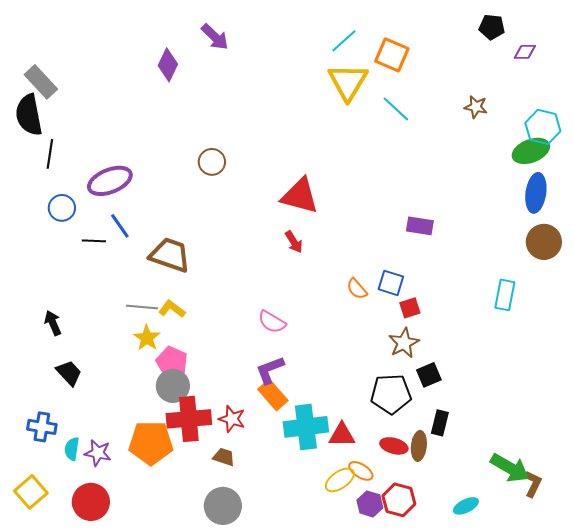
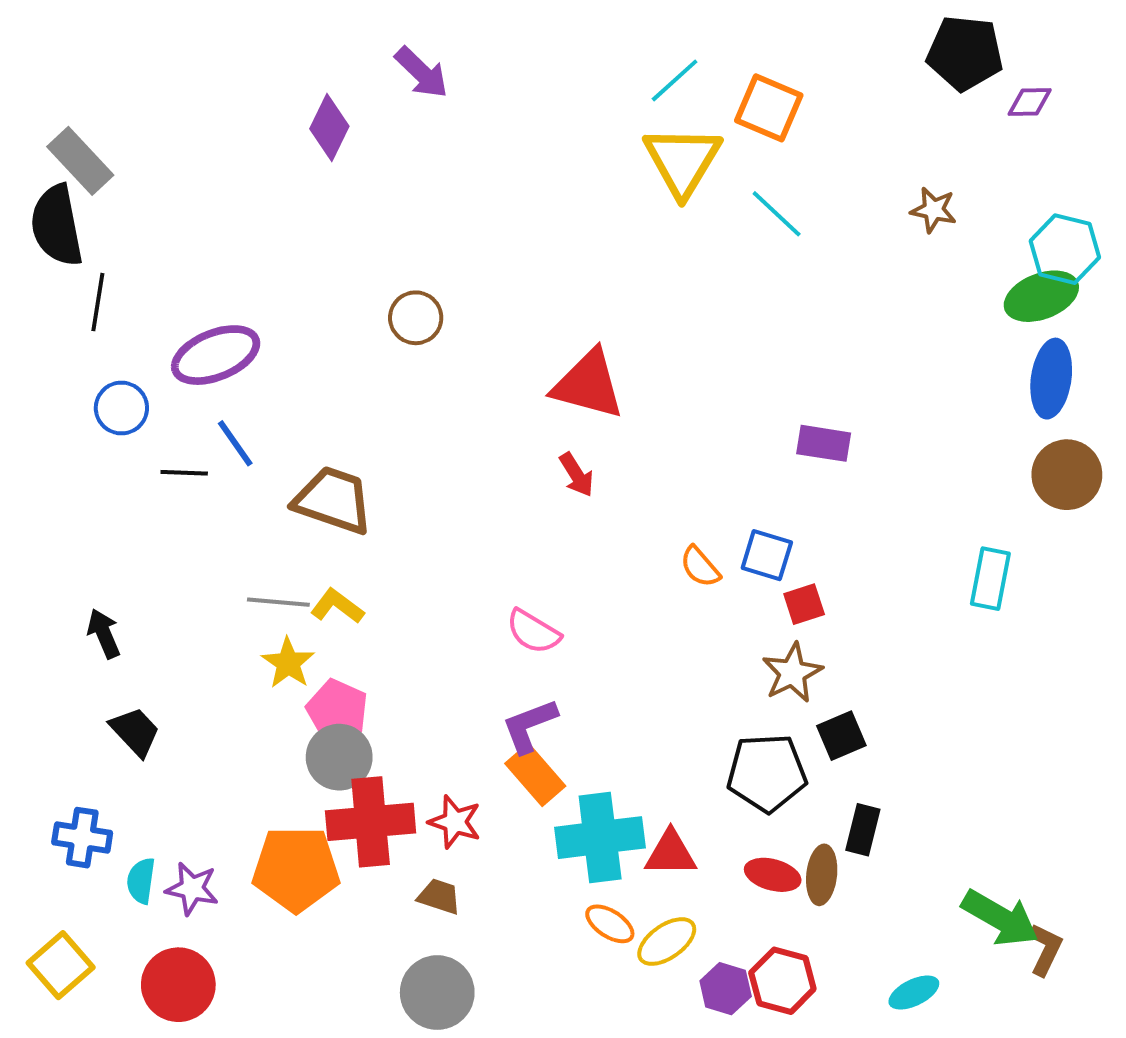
black pentagon: (492, 27) -> (965, 53), size x1.5
orange ellipse: (361, 471) -> (610, 924), moved

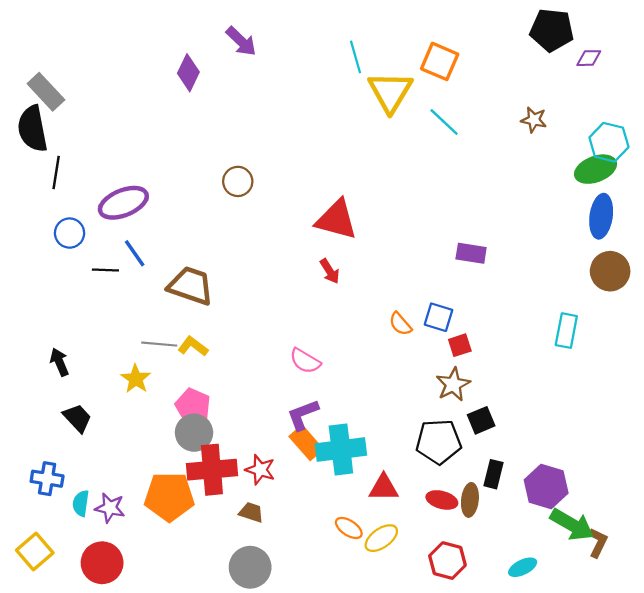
cyan line: (675, 80) -> (356, 57), moved, turned -64
yellow star: (288, 663) -> (136, 379), moved
cyan cross: (600, 838) -> (341, 449), moved
purple hexagon: (726, 989) -> (546, 486), moved, size x1.5

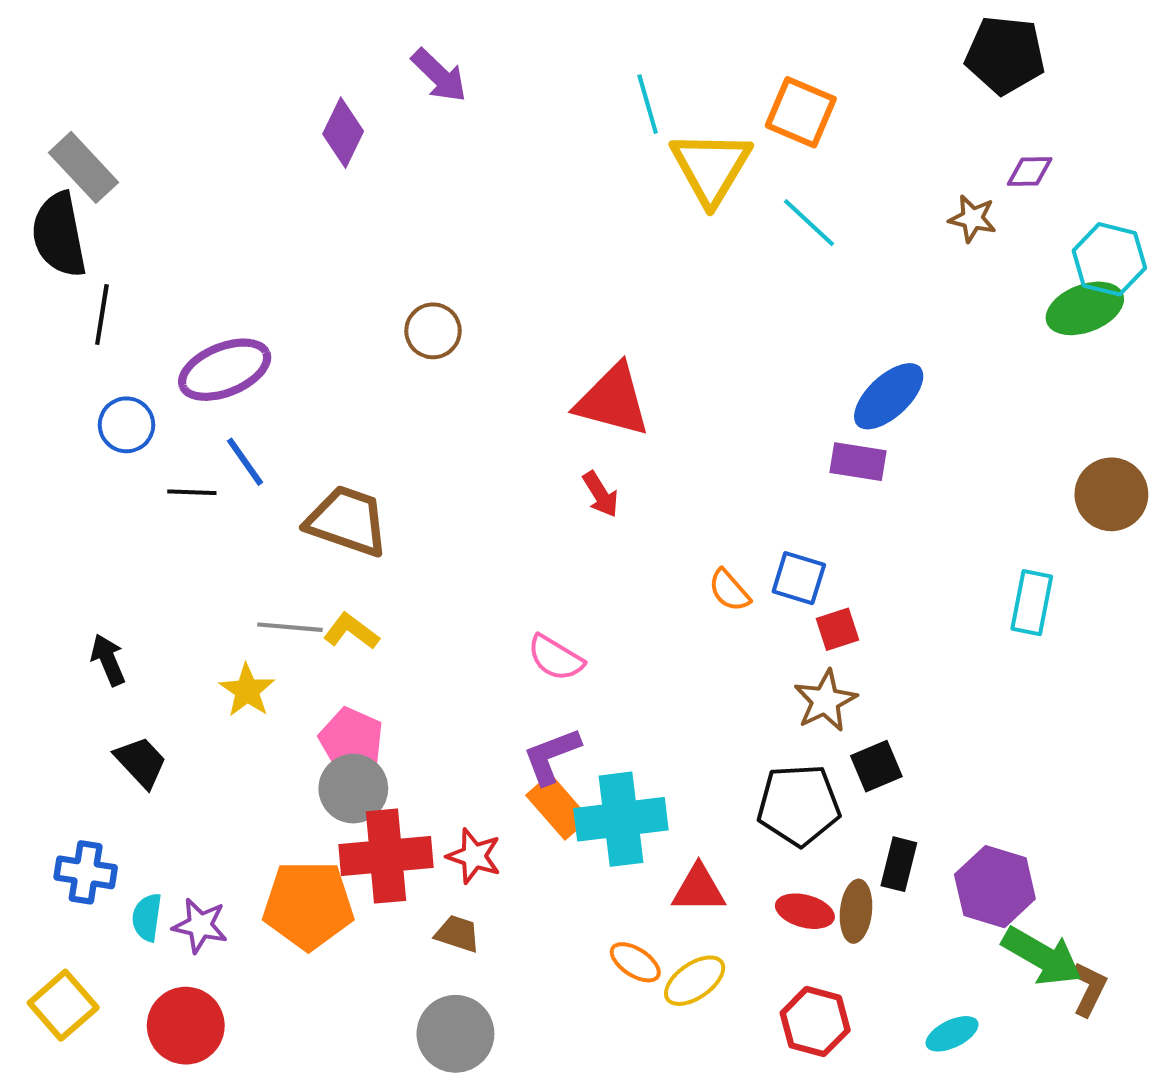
purple diamond: (589, 58) -> (1030, 171), moved
blue ellipse: (601, 216) -> (889, 396), moved, turned 39

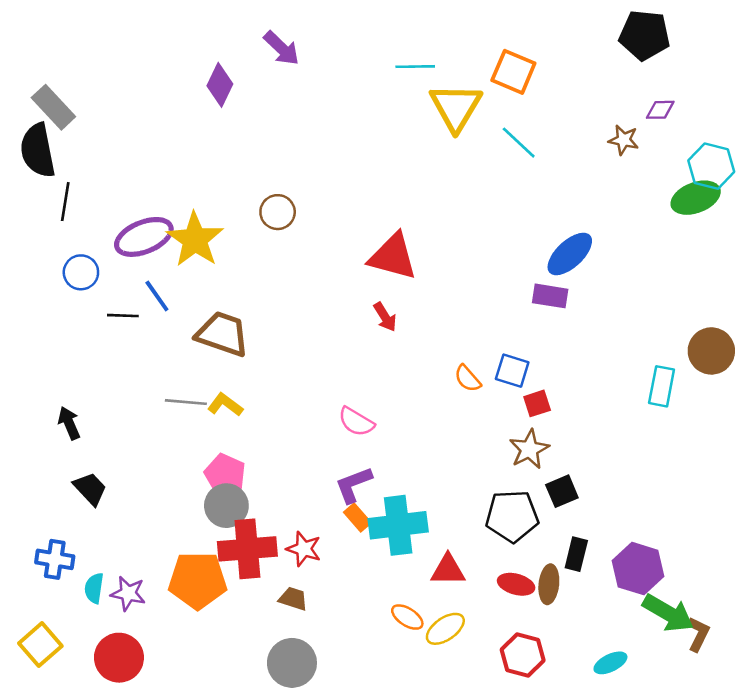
cyan line: (648, 104) -> (415, 67), turned -75
brown circle: (1111, 494) -> (711, 351), moved
yellow star: (247, 691) -> (195, 240), moved, size x1.6
orange rectangle: (558, 807) -> (357, 517), size x0.7

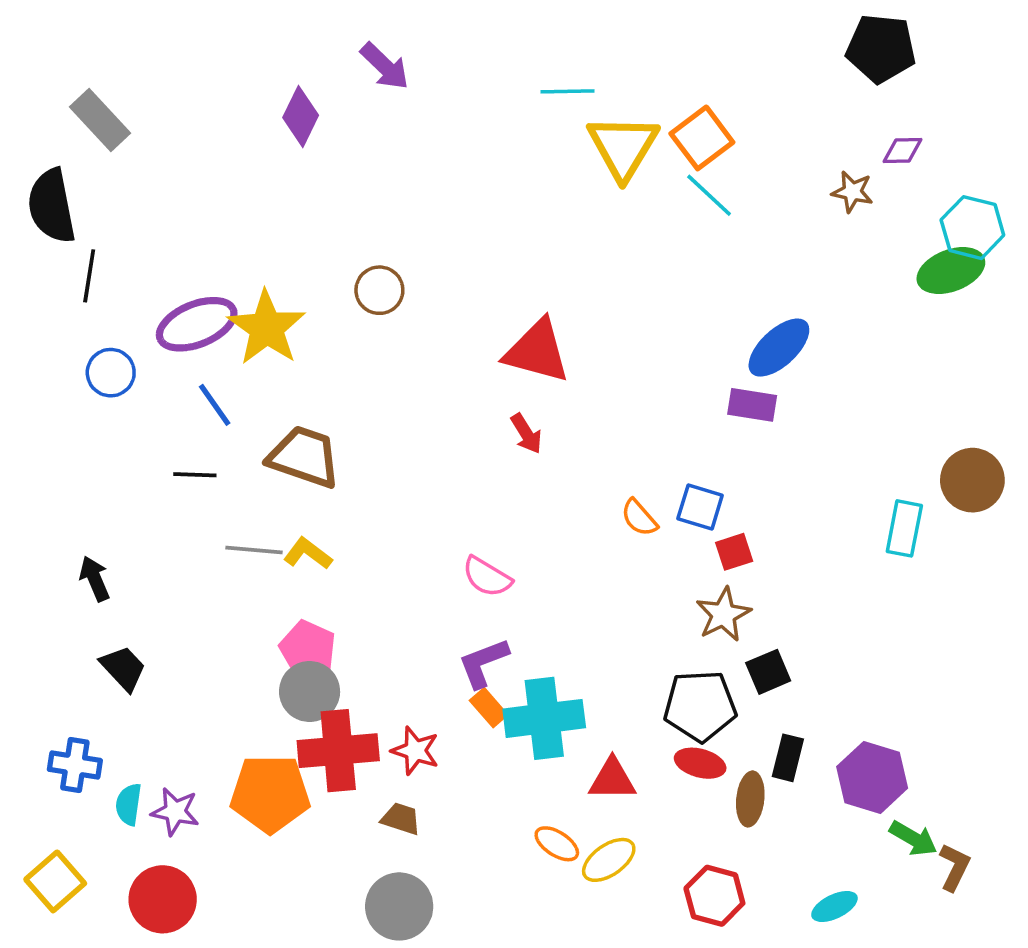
orange square: (513, 72) -> (702, 138), moved, turned 30
gray rectangle: (53, 107) -> (100, 120), moved
black line: (123, 316) -> (195, 475), moved
red ellipse: (516, 584) -> (700, 763), moved
green arrow: (668, 613) -> (913, 838), size x0.7

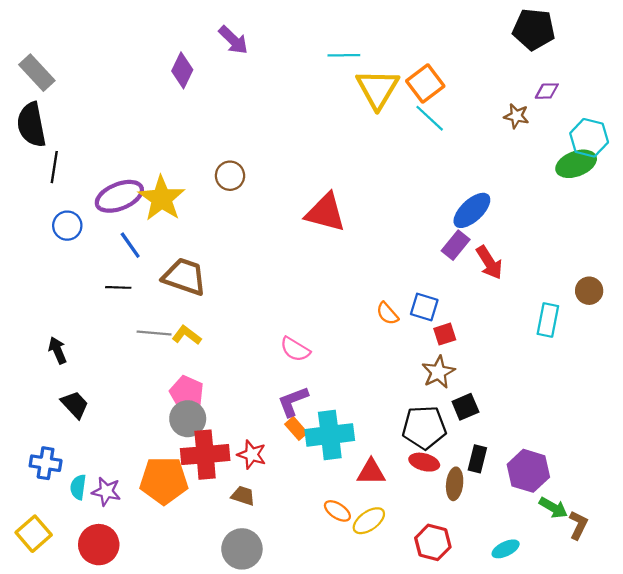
gray rectangle: (100, 120) -> (37, 73), moved
purple rectangle: (752, 405) -> (456, 245), turned -60
red arrow: (526, 434) -> (489, 262), moved, size x1.4
brown circle: (972, 480) -> (589, 291), size x0.7

